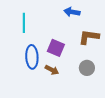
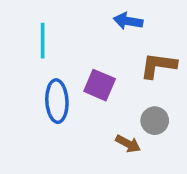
brown arrow: (52, 70) -> (128, 144), moved

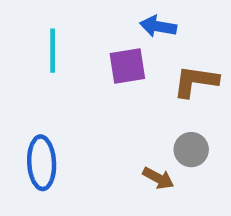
purple square: (100, 85) -> (127, 66), moved, turned -32
blue ellipse: (57, 101) -> (42, 163), moved

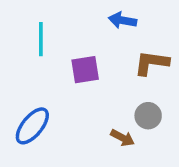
purple square: (127, 66) -> (85, 70), moved
blue ellipse: (42, 163) -> (32, 126), turned 42

